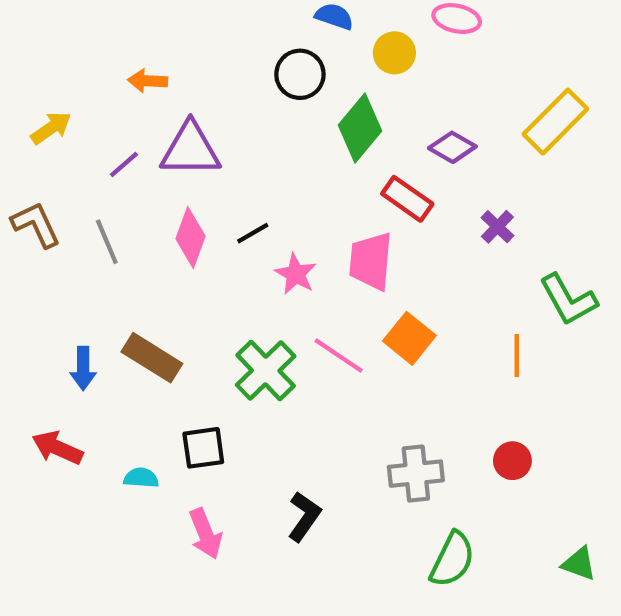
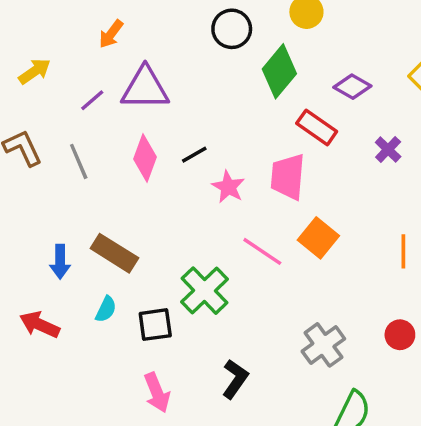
orange arrow: (148, 81) -> (111, 34), turned -56
green cross: (266, 371) -> (205, 291), moved
gray cross: (416, 474) -> (323, 345), turned -30
cyan semicircle: (141, 478) -> (106, 309), moved, turned 112

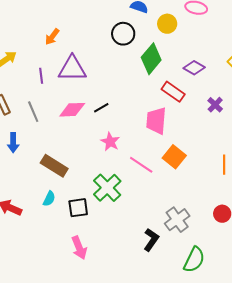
purple line: (92, 100) -> (41, 76), turned -56
pink diamond: (145, 158) -> (72, 110), turned 68
pink star: (228, 187) -> (110, 142), moved
blue arrow: (60, 262) -> (13, 143), moved
black L-shape: (235, 379) -> (151, 240), moved

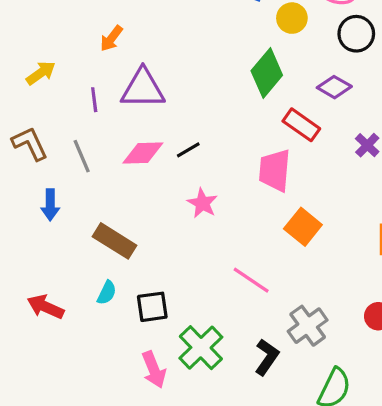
black circle: (123, 34) -> (356, 34), moved
pink line: (141, 165) -> (251, 280), moved
green cross: (107, 188) -> (201, 348), moved

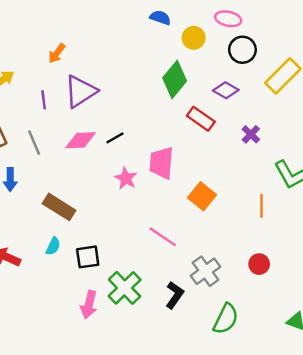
purple triangle: (143, 89) -> (81, 91), turned -33
pink trapezoid: (275, 170) -> (161, 163), moved
pink arrow: (154, 370) -> (89, 305), turned 36

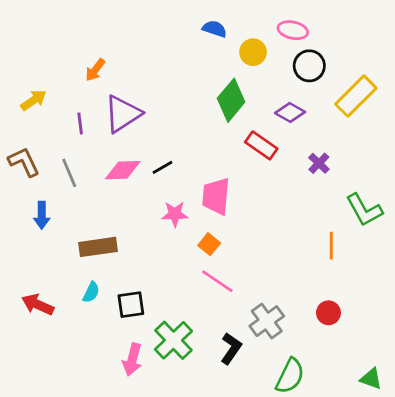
pink star: (126, 178) -> (175, 214), turned -30
orange square: (202, 196) -> (209, 244), moved, size x0.7
brown rectangle: (59, 207) -> (98, 247), turned -40

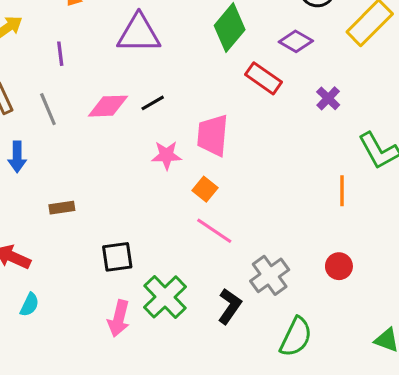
purple triangle: (123, 114) -> (139, 34), moved, turned 33
brown rectangle: (98, 247) -> (62, 208), moved, size x0.6
cyan semicircle: (91, 292) -> (29, 305), moved

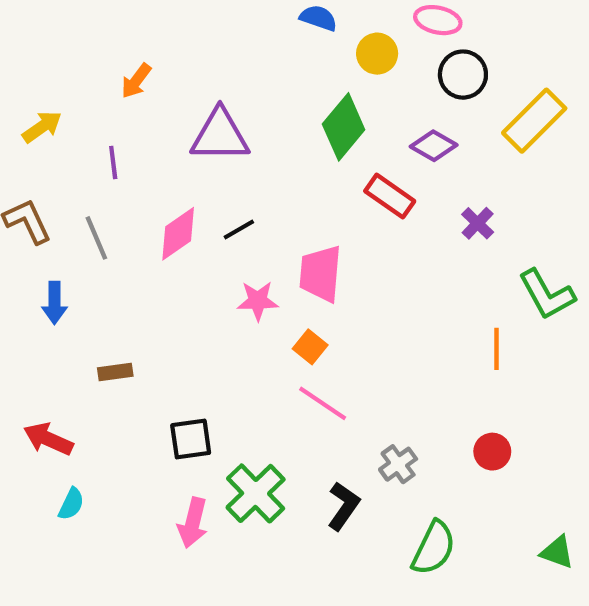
pink diamond: (108, 106) -> (178, 234), turned -33
gray cross: (270, 275) -> (398, 464), size x0.7

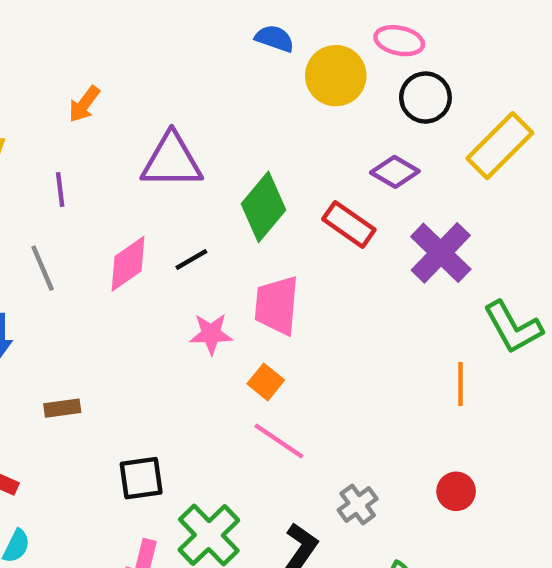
yellow circle: (377, 54) -> (336, 76), size x1.4
green diamond: (344, 127) -> (264, 207), moved
purple cross: (478, 223) -> (441, 253), size x1.8

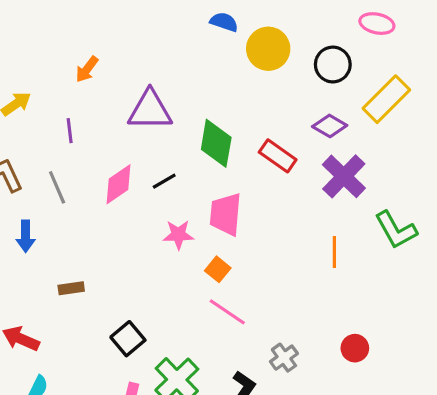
pink ellipse: (399, 41) -> (377, 24), moved
purple diamond: (395, 172) -> (330, 126), moved
green diamond: (264, 207) -> (216, 143), turned -30
orange line: (460, 384) -> (334, 252), moved
black square: (141, 478) -> (128, 339), turned -32

